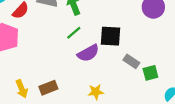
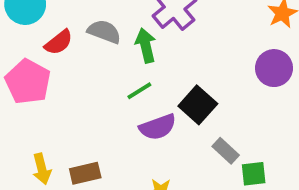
black square: (110, 36) -> (198, 105), turned 30

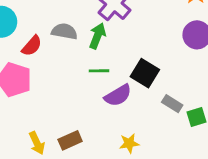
green arrow: (146, 45) -> (97, 36), turned 45
green line: (139, 91) -> (99, 71), turned 42

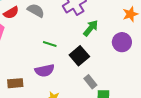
green arrow: (97, 36) -> (91, 28), moved
purple semicircle: (118, 95) -> (45, 71), moved

